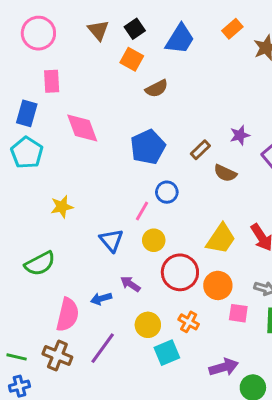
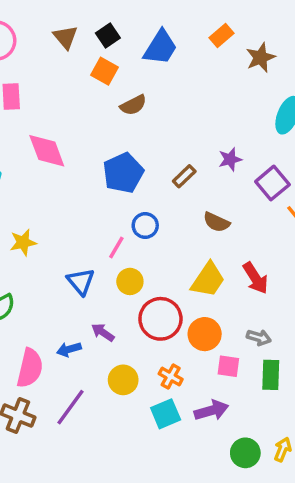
brown semicircle: (225, 173) -> (216, 222), moved
cyan square: (167, 353) -> (166, 414), moved
purple arrow: (224, 367) -> (211, 410), moved

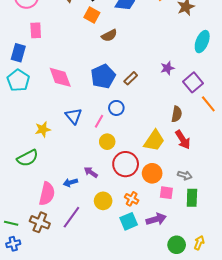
pink diamond: (47, 151) -> (60, 77), moved
brown rectangle: (184, 176) -> (131, 78), moved
brown semicircle: (216, 222) -> (177, 114), moved, turned -105
yellow star: (23, 242) -> (43, 129), moved
blue triangle: (81, 281) -> (73, 116), moved

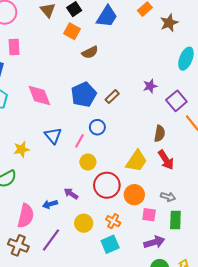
purple arrow: (156, 219) -> (154, 242), moved

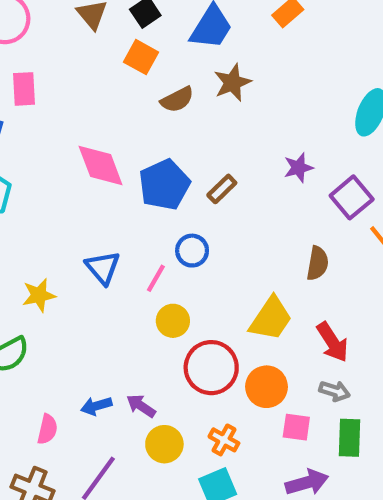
brown star: (169, 23) -> (232, 83), moved
pink diamond: (39, 96) -> (101, 166), moved
red arrow: (166, 160) -> (332, 342), moved
purple arrow: (71, 194) -> (141, 406), moved
pink semicircle: (26, 216) -> (47, 429), size x0.6

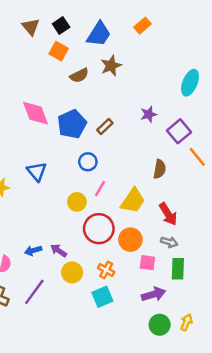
pink line: (156, 278) -> (100, 189), moved

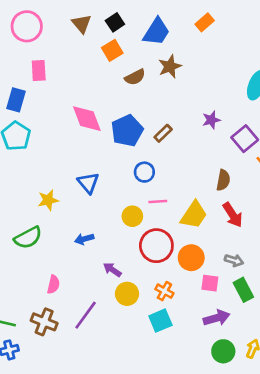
orange square: (59, 51) -> (112, 50), turned 30
pink line: (100, 189) -> (158, 202), turned 56
red arrow: (168, 214) -> (233, 215), moved
blue arrow: (33, 251) -> (84, 239), moved
green rectangle: (178, 269) -> (243, 290), turned -30

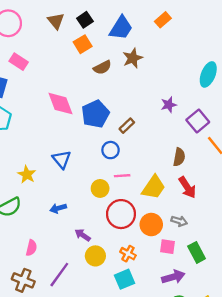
pink rectangle: (39, 70) -> (19, 62), turned -54
brown rectangle: (163, 133) -> (127, 126), moved
yellow star: (48, 200) -> (27, 174), turned -30
gray arrow: (234, 260) -> (179, 221), moved

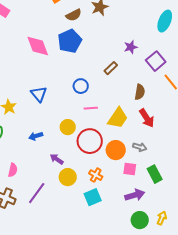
blue pentagon: (95, 114) -> (70, 41), moved
brown rectangle: (127, 126) -> (111, 68), moved
yellow circle: (100, 188) -> (68, 127), moved

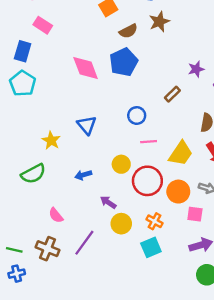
pink semicircle: (13, 170) -> (56, 215), turned 128

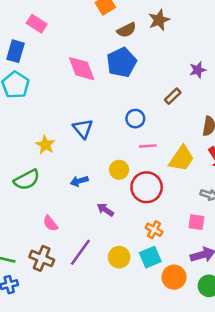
orange circle: (178, 192) -> (174, 277), moved
yellow circle: (121, 224) -> (119, 257), moved

